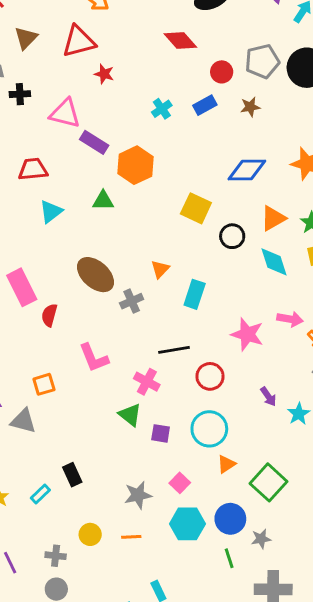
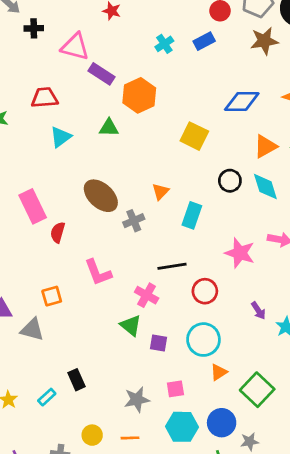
brown star: (250, 107) -> (264, 41), moved, size x1.5
black circle: (232, 236) -> (230, 181), moved
pink square: (180, 483) -> (175, 389), turned 36

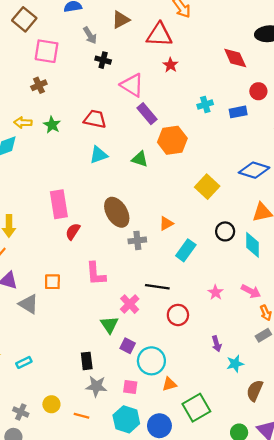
pink star: (240, 253) -> (216, 292), size x0.6
cyan circle: (203, 340) -> (151, 361), moved
black rectangle: (77, 380) -> (87, 361), moved

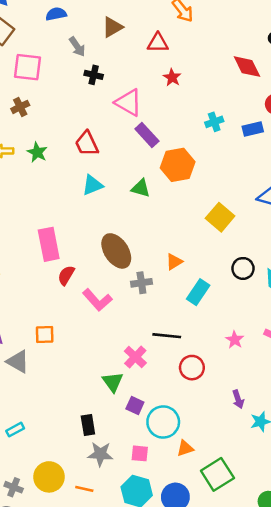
red triangle: (159, 35) -> (158, 43), size x0.7
red trapezoid: (95, 119) -> (87, 144), turned -125
pink L-shape: (96, 274) -> (97, 300), moved, turned -35
yellow circle: (51, 404) -> (49, 477), size x1.5

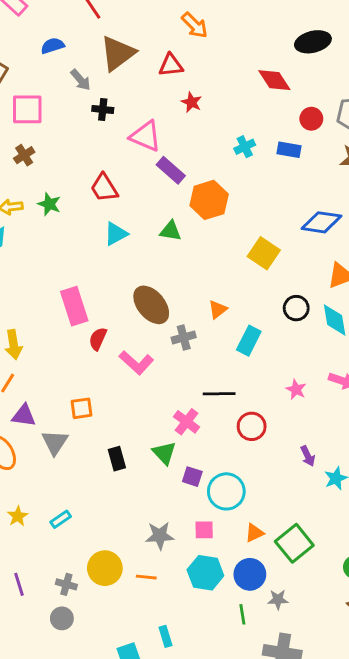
brown triangle: (112, 27) -> (118, 53), size x1.5
blue rectangle: (253, 129) -> (289, 150), turned 30
gray triangle: (18, 362) -> (55, 442), turned 40
black rectangle: (88, 425) -> (117, 459), moved
orange triangle: (185, 448) -> (254, 533), moved

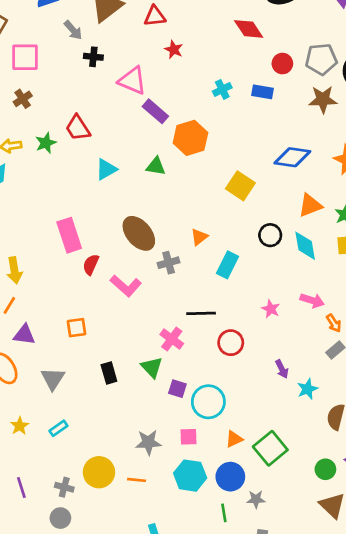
red trapezoid: (104, 188) -> (78, 128), moved
green star: (49, 204) -> (46, 143), turned 30
gray triangle: (55, 442) -> (53, 379), moved

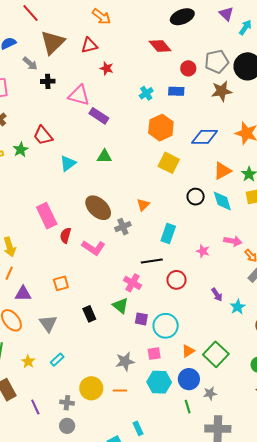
orange hexagon: (190, 138) -> (161, 128), moved
cyan rectangle: (228, 265) -> (168, 234), moved

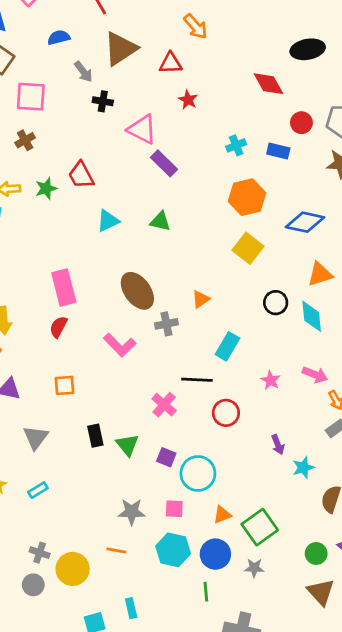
red semicircle: (66, 235) -> (58, 327), moved
green triangle: (120, 306) -> (127, 445), moved
yellow circle: (91, 388) -> (73, 569), moved
gray star: (210, 393) -> (254, 568), moved

